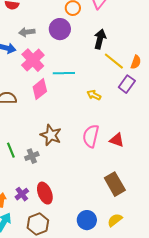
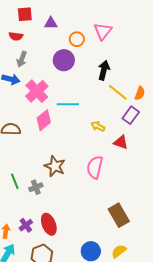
gray arrow: (27, 32) -> (22, 59), moved, turned -63
red triangle: (117, 140) -> (121, 142), moved

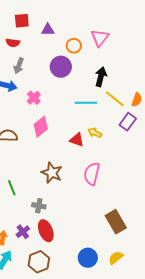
pink cross: (37, 91) -> (34, 98), size x0.6
cyan line: (68, 104) -> (86, 103), moved
red triangle: (121, 142) -> (77, 140), moved
gray cross: (36, 187) -> (39, 206), moved, turned 32

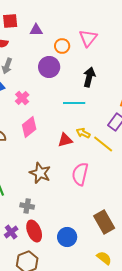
yellow line: (115, 99) -> (103, 144), moved
red triangle: (77, 140) -> (65, 140), turned -35
blue circle: (88, 258) -> (67, 237), moved
yellow semicircle: (116, 258) -> (104, 258), turned 77

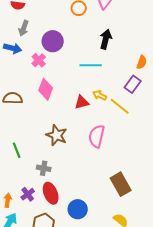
purple circle: (49, 67) -> (53, 41), moved
pink diamond: (29, 127) -> (46, 89), turned -30
blue circle: (67, 237) -> (78, 209), moved

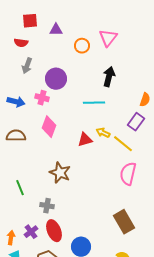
blue arrow: (13, 48) -> (16, 102), moved
pink cross: (39, 60) -> (42, 98), turned -32
pink semicircle: (97, 136) -> (128, 174), moved

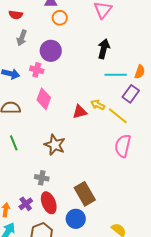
orange circle: (82, 46) -> (60, 18), moved
cyan line: (94, 103) -> (116, 75), moved
green line: (20, 188) -> (14, 143), moved
brown rectangle: (124, 222) -> (85, 194), moved

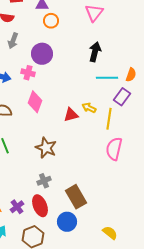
yellow line: (118, 116) -> (109, 119), turned 60
gray cross: (42, 178) -> (44, 181), moved, turned -32

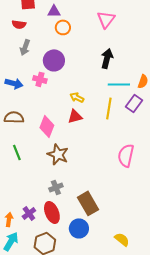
pink diamond: (35, 102) -> (47, 126), moved
yellow arrow: (89, 108) -> (77, 97), moved
red triangle: (71, 115) -> (75, 116), moved
yellow line: (109, 119) -> (109, 108), moved

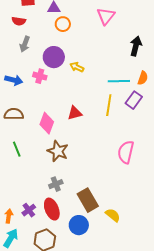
black arrow: (107, 58) -> (136, 46), moved
yellow arrow: (77, 97) -> (77, 67), moved
yellow semicircle: (122, 239) -> (113, 215), moved

